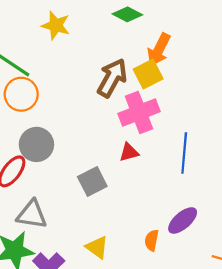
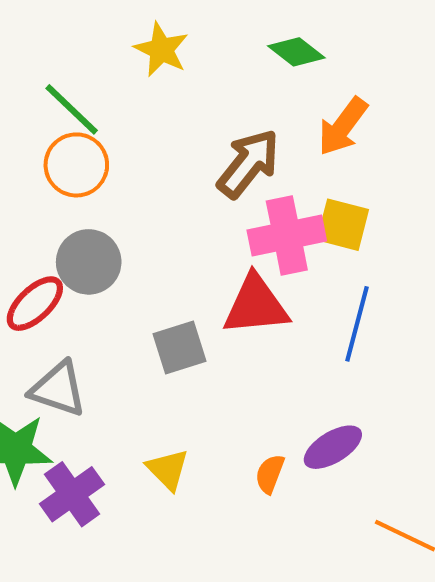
yellow square: (148, 74) -> (343, 225), moved, turned 32
red triangle: (129, 152) -> (256, 305), size x1.8

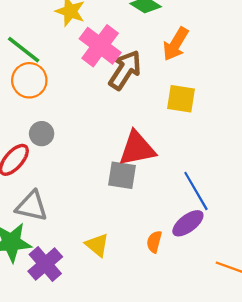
pink cross: (287, 235) -> (100, 46), moved, turned -36
gray circle: (89, 262) -> (42, 134), size x0.7
blue line: (357, 324) -> (196, 191), moved, turned -39
gray square: (179, 347) -> (122, 175), moved, turned 32

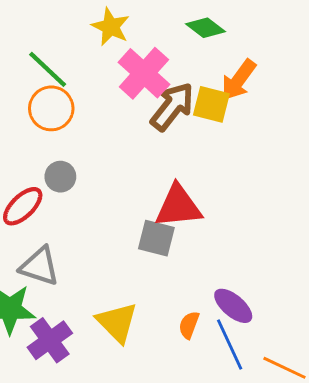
yellow square: (181, 99) -> (211, 104), moved
blue line: (196, 191) -> (230, 345), moved
purple ellipse: (188, 223) -> (233, 306), turned 72
yellow triangle: (97, 245) -> (117, 322), size x1.4

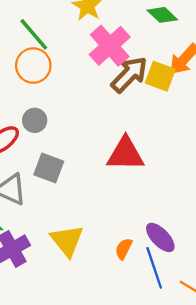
gray square: (156, 238) -> (49, 168), moved

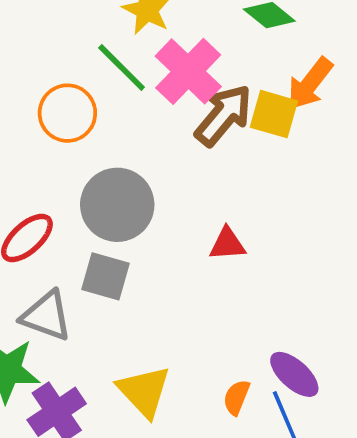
green line: (34, 34) -> (122, 68), moved
gray circle: (35, 120) -> (117, 205), moved, size x1.8
red triangle: (125, 154) -> (227, 244), size x0.6

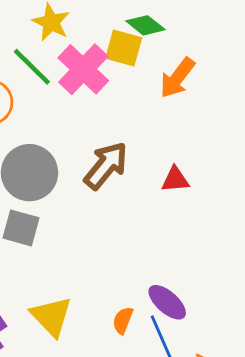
yellow square: (274, 114) -> (124, 48), moved
brown arrow: (223, 115) -> (106, 166), moved
red triangle: (227, 244) -> (175, 180), moved

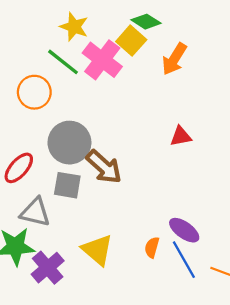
yellow square: (124, 48) -> (131, 41), turned 32
brown arrow: (106, 166) -> (104, 167), moved, turned 99

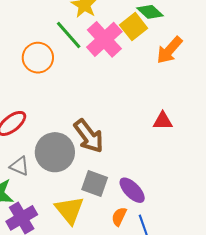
gray circle: (69, 143) -> (55, 152), moved
gray square: (67, 185) -> (95, 184), moved
gray triangle: (35, 212) -> (19, 166), size x0.7
purple ellipse: (184, 230) -> (132, 190), moved

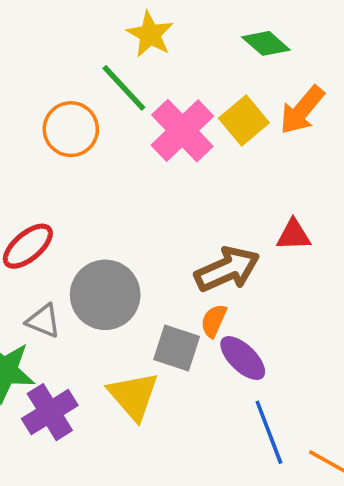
yellow square: (134, 27) -> (244, 121), moved
pink cross: (104, 39) -> (182, 131), moved
brown arrow: (89, 136) -> (227, 269), moved, turned -75
orange semicircle: (119, 217) -> (214, 321), moved

